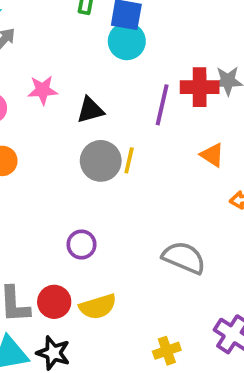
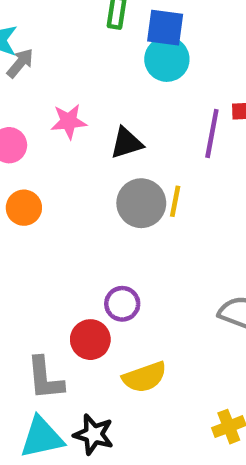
red circle: (54, 302) -> (90, 340), moved

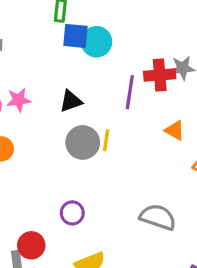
blue square: (165, 28) -> (75, 36), moved
pink star: (69, 121) -> (19, 100), moved
red circle: (90, 340) -> (31, 245), moved

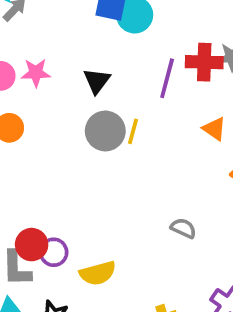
black triangle: (71, 101) -> (97, 81), turned -40
purple circle: (72, 213) -> (54, 252), moved
gray semicircle: (158, 217) -> (183, 228), size x0.6

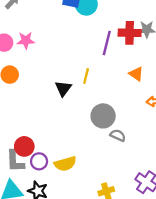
black triangle: (97, 81) -> (63, 88), moved
gray circle: (105, 131) -> (103, 116), moved
purple circle: (54, 252) -> (39, 161), moved

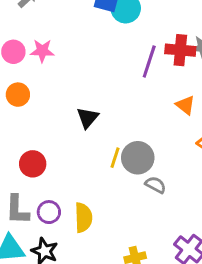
yellow line: (86, 76) -> (115, 158), moved
red circle: (24, 146) -> (33, 164), moved
yellow semicircle: (65, 164) -> (83, 218), turned -80

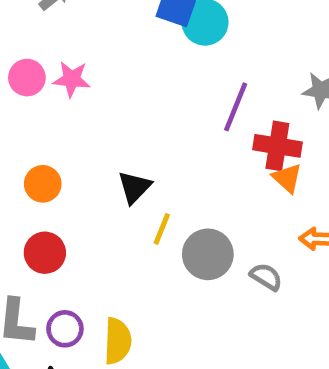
red cross: (180, 50) -> (277, 146), moved
orange circle: (18, 95) -> (43, 184), moved
yellow line: (115, 158) -> (162, 229), moved
gray semicircle: (155, 185) -> (266, 277), moved

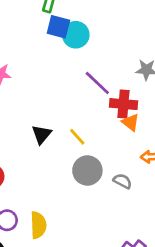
purple line: (236, 107) -> (97, 83), turned -64
yellow line: (162, 229) -> (77, 137), moved, turned -60

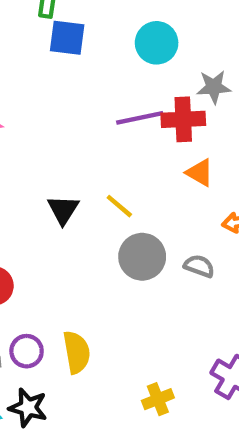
cyan circle: (76, 35) -> (157, 43), moved
purple line: (97, 83) -> (140, 118), turned -48
red cross: (123, 104) -> (183, 119), moved

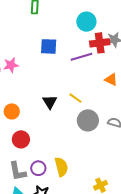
blue square: (67, 38) -> (49, 46), moved
red cross: (183, 119) -> (100, 43), moved

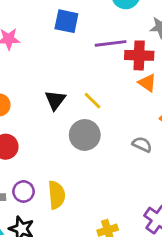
red cross: (100, 43) -> (139, 55), moved
gray circle: (88, 120) -> (85, 135), moved

